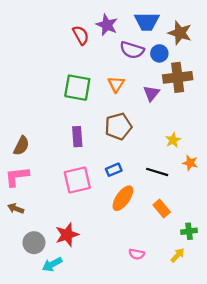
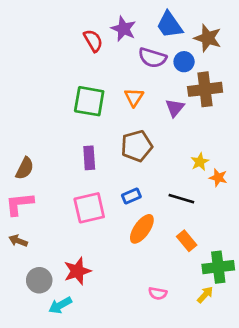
blue trapezoid: (147, 21) -> (170, 25), turned 55
orange star: (190, 163) -> (218, 178), moved
green cross: (189, 231) -> (218, 267), size x1.6

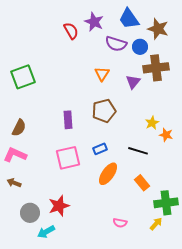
green square: (89, 101) -> (23, 77), moved, turned -30
pink L-shape: (19, 204) -> (15, 155), turned 30

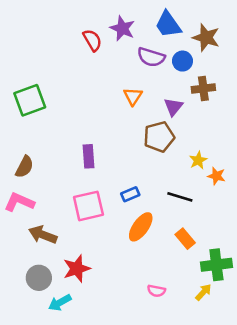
brown cross: (156, 68) -> (203, 88), size x0.7
brown pentagon: (104, 111) -> (159, 137), moved
brown arrow: (14, 183) -> (43, 235), moved, size x1.5

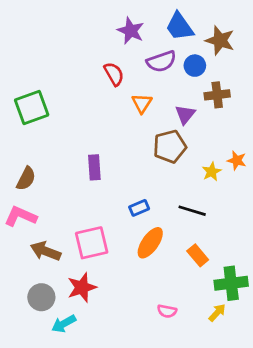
red semicircle: (92, 40) -> (114, 74), moved
purple semicircle: (151, 57) -> (161, 61), turned -36
orange star: (216, 176) -> (237, 160), moved
pink square: (88, 206) -> (92, 243), moved

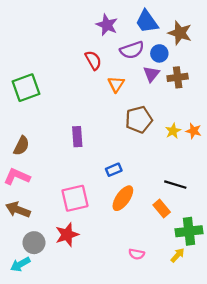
purple triangle: (185, 114) -> (151, 74), moved
yellow star: (212, 172) -> (173, 131), moved
black line: (192, 211) -> (175, 185), moved
brown arrow: (46, 251) -> (18, 210), moved
cyan arrow: (64, 324) -> (20, 264), moved

